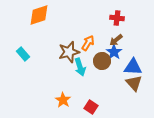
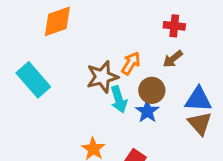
blue star: (114, 52) -> (147, 111), moved
cyan rectangle: (23, 54) -> (33, 80), size x1.6

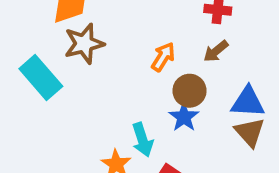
brown star: (102, 77) -> (84, 44), moved
cyan arrow: (119, 99) -> (142, 140), moved

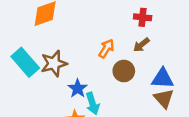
brown star: (84, 44) -> (54, 64), moved
blue star: (184, 117) -> (78, 88), moved

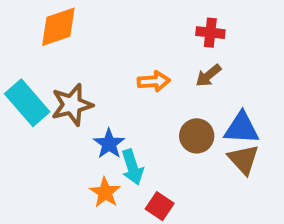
orange arrow: (106, 49) -> (154, 81), turned 54
brown circle: (124, 71) -> (197, 136), moved

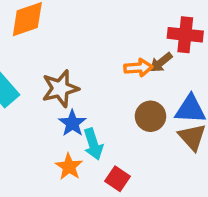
red cross: (210, 33) -> (185, 35), moved, size x1.4
orange arrow: (154, 81) -> (138, 68), moved
brown star: (72, 105) -> (60, 88), moved

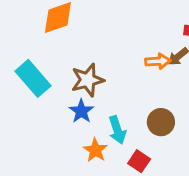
brown circle: (150, 116) -> (161, 122), moved
blue star: (72, 123) -> (81, 111), moved

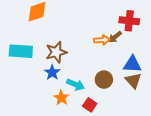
cyan rectangle: (33, 78) -> (21, 51), turned -45
cyan arrow: (117, 130) -> (76, 85), turned -48

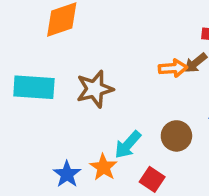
blue star: (52, 72) -> (67, 174), moved
cyan arrow: (76, 85) -> (128, 145), turned 108

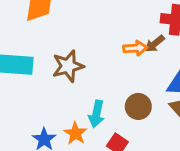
cyan arrow: (128, 145) -> (96, 114), turned -30

